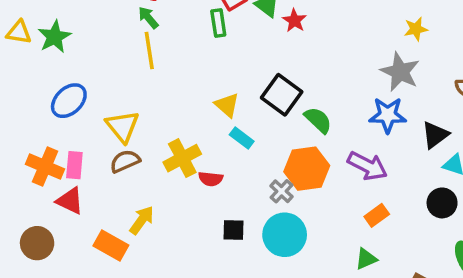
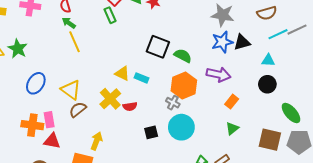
yellow triangle: (227, 105) -> (122, 73), moved
black triangle: (435, 135) -> (242, 42), moved, turned 36

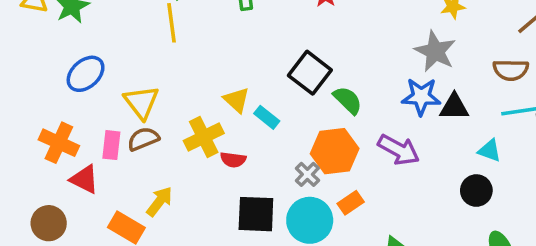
orange rectangle: (232, 102) -> (351, 203), moved
pink rectangle: (49, 120) -> (111, 145), moved
black square: (151, 132) -> (256, 214), size x1.6

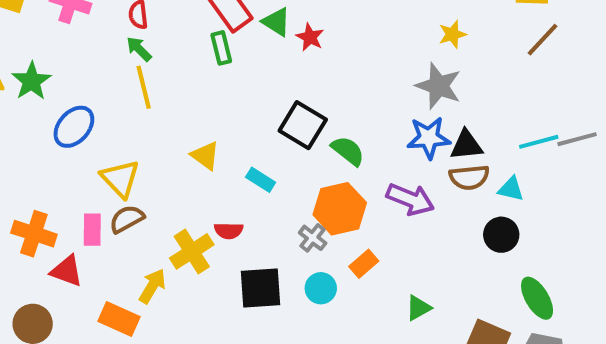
brown semicircle: (511, 70) -> (469, 177), moved
blue ellipse: (86, 74) -> (74, 127), moved
yellow triangle: (237, 100) -> (205, 156), moved
yellow cross: (204, 137) -> (192, 251), moved
cyan circle: (310, 220) -> (321, 288), size x0.6

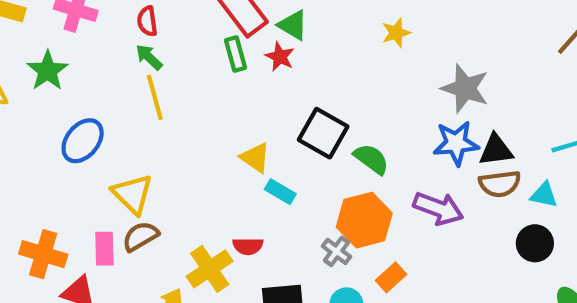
yellow star: (452, 34) -> (396, 33), moved
red star: (310, 37) -> (280, 57), moved
green star: (32, 81) -> (48, 71), moved
yellow triangle: (205, 156) -> (255, 158), moved

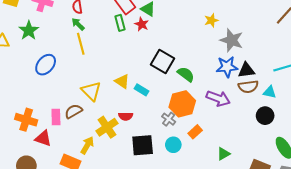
yellow star: (396, 33) -> (211, 20), moved
yellow triangle: (255, 158) -> (122, 81), moved
yellow triangle: (133, 194) -> (91, 91), moved

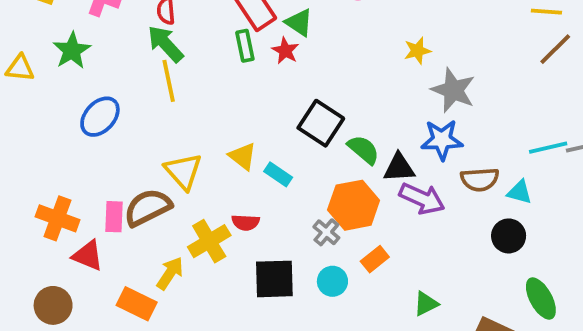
green arrow: (78, 24) -> (165, 44), size x1.5
black triangle: (246, 70) -> (399, 168), moved
brown semicircle: (73, 111) -> (148, 208), size x1.4

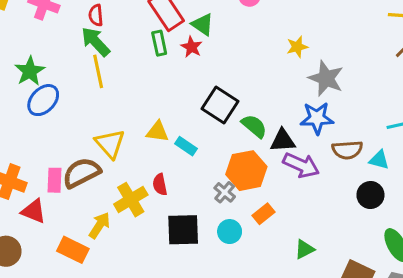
green star: (72, 51) -> (30, 71), moved
yellow triangle: (243, 156) -> (157, 132), turned -30
red semicircle: (246, 222) -> (160, 185), turned 75

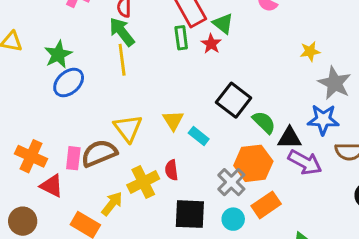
yellow triangle: (157, 132) -> (173, 120), turned 45
gray cross: (225, 192) -> (231, 182), size x1.4
orange rectangle: (263, 214) -> (266, 205), size x1.4

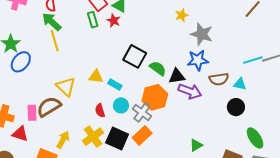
yellow triangle: (173, 120) -> (96, 77), turned -42
yellow cross: (143, 182) -> (93, 137), moved
orange rectangle: (266, 205) -> (142, 135), moved
black square: (190, 214) -> (117, 138), turned 30
cyan circle: (233, 219) -> (121, 105), moved

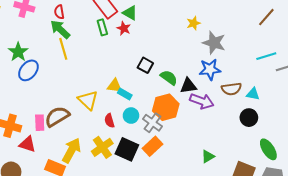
black square: (135, 56) -> (145, 65), size x0.7
cyan line: (253, 60) -> (266, 56), moved
yellow triangle: (96, 77) -> (115, 86), moved
yellow triangle: (66, 87) -> (88, 100), moved
yellow arrow: (63, 140) -> (72, 150), size x1.4

